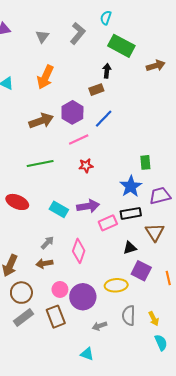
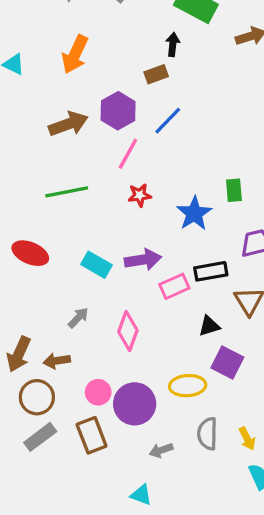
pink line: (79, 140) -> (128, 154), turned -36
blue star: (131, 186) -> (194, 213), moved
brown arrow: (44, 263) -> (57, 361), moved

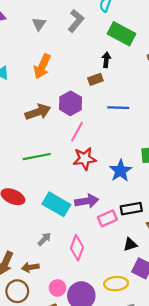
blue line: (168, 121) -> (118, 108), moved, turned 48
red star: (140, 195) -> (85, 159), size x1.5
cyan rectangle: (97, 265) -> (56, 204), size x1.4

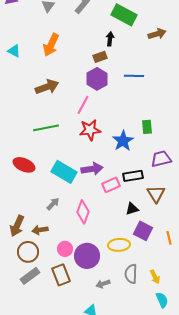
purple hexagon: (70, 103) -> (97, 79), moved
blue line: (118, 108) -> (134, 76), moved

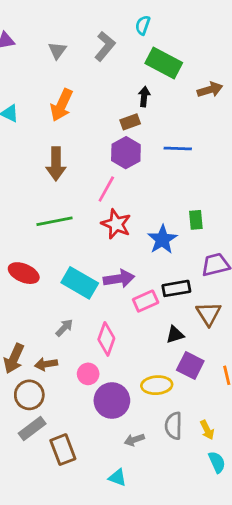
brown arrow: (47, 87) -> (56, 164), turned 110
red star: (90, 130) -> (116, 224), turned 30
pink circle: (65, 249) -> (88, 374), moved
brown rectangle: (61, 275) -> (63, 450), moved

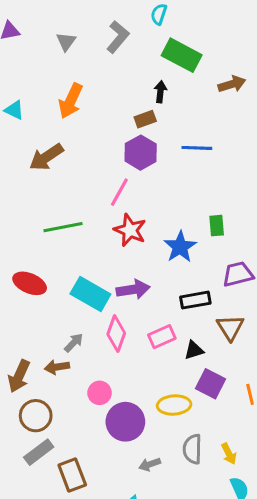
brown arrow: (56, 164) -> (46, 157), moved, turned 56
pink rectangle: (146, 301) -> (162, 337), moved
pink diamond: (106, 339) -> (116, 334), moved
brown arrow: (46, 364) -> (57, 367), moved

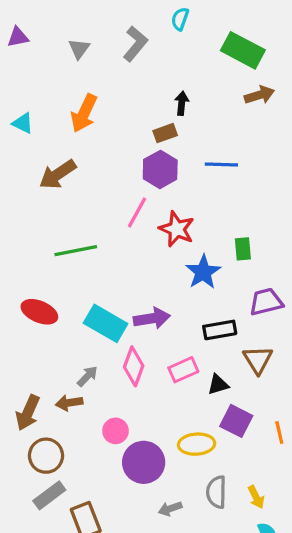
green rectangle: (182, 55) -> (243, 50), moved
red star: (130, 230) -> (177, 229), moved

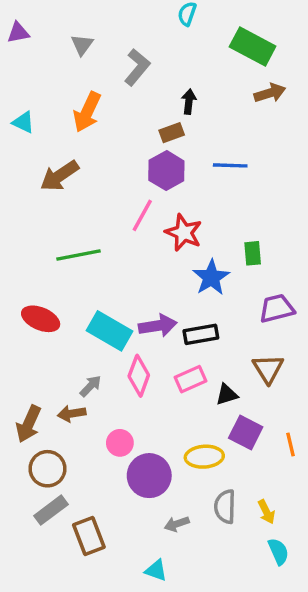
gray L-shape: (135, 44) -> (137, 67), moved
black rectangle: (220, 330) -> (201, 334), moved

